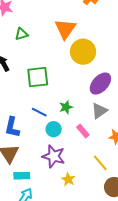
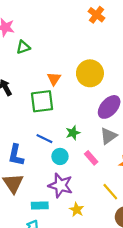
orange triangle: (65, 29) -> (54, 79), moved, size x0.6
green triangle: (21, 34) -> (23, 47), moved
cyan rectangle: (22, 176) -> (40, 206), moved

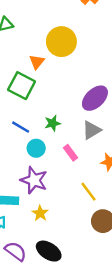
yellow circle: (90, 73) -> (61, 42), moved
green square: (42, 101) -> (22, 86), turned 30
yellow star: (77, 210) -> (40, 213), moved

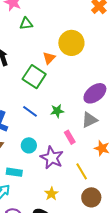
cyan circle: (36, 148) -> (29, 145), moved
purple star: (34, 180) -> (52, 158), moved
yellow star: (40, 213) -> (51, 194), moved

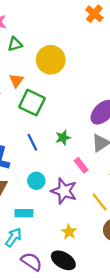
yellow circle: (71, 43) -> (51, 60), moved
orange triangle: (49, 58) -> (16, 80), moved
blue line: (30, 111) -> (32, 142), turned 35

